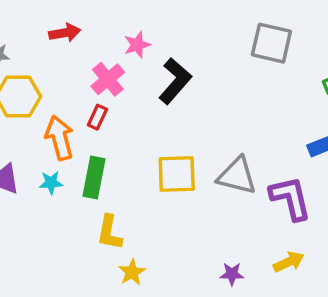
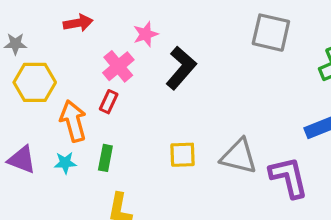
yellow square: (177, 174) -> (183, 155), size x0.7
green rectangle: (94, 177) -> (105, 158), size x0.7

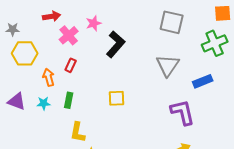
pink cross: (118, 66) -> (69, 35), moved
orange arrow: (73, 121) -> (49, 77), size x0.7
gray triangle: (239, 156) -> (168, 65), moved, turned 50

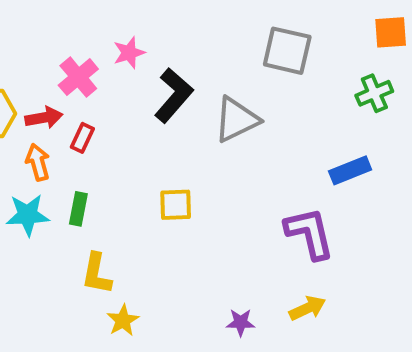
red arrow: (52, 16) -> (44, 118), moved
green cross: (215, 43) -> (374, 93), size x0.7
gray triangle: (168, 65) -> (236, 120), moved, turned 30
cyan star: (44, 103) -> (28, 215), size x1.5

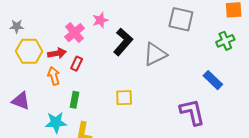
blue rectangle: (350, 170) -> (213, 80), turned 66
cyan star: (28, 215) -> (56, 122), moved

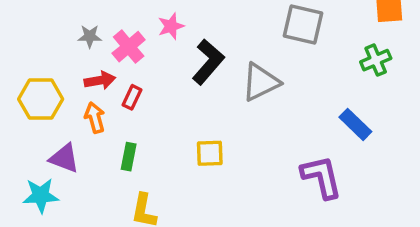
gray star: (17, 26) -> (90, 36), moved
yellow hexagon: (29, 51) -> (41, 99), moved
purple triangle: (21, 101) -> (64, 158), moved
cyan star: (56, 122) -> (41, 195), moved

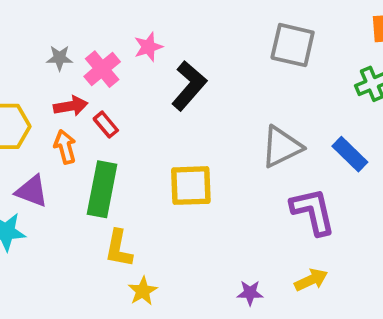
gray triangle: (261, 82) -> (281, 147), moved
red rectangle: (132, 97) -> (106, 125), turned -65
yellow square: (210, 153) -> (191, 186), size x1.4
green rectangle: (129, 157) -> (102, 189), size x1.8

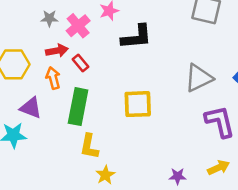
black L-shape: (189, 86) -> (136, 37), turned 44

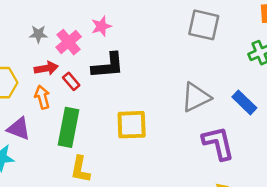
black L-shape: (136, 37) -> (108, 66), moved

